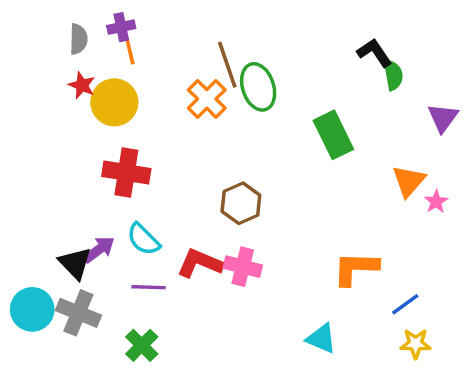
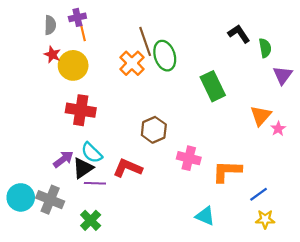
green semicircle: (393, 75) -> (265, 48), moved
black triangle: (75, 263) -> (83, 168), moved, turned 40
pink cross: (243, 267) -> (189, 158), moved

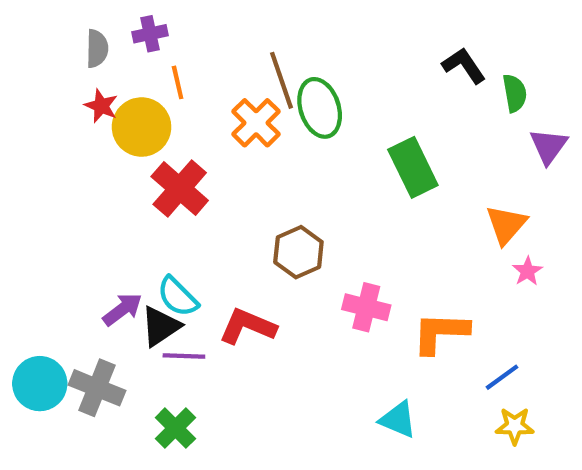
orange line: (83, 33) -> (178, 82), moved
red cross: (81, 110) -> (180, 189), moved, turned 32
pink star: (278, 129) -> (527, 271), moved

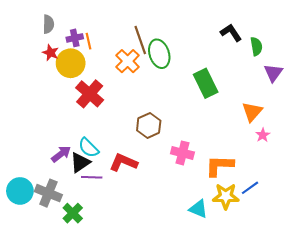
purple cross: (150, 34) -> (75, 38), moved
yellow star: (515, 426) -> (226, 196), moved, size x1.4
green cross: (175, 428) -> (73, 213), moved

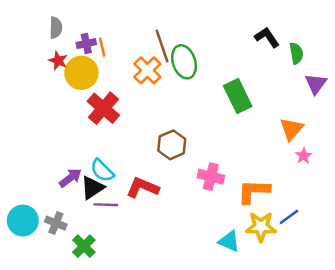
gray cross: (48, 193) -> (56, 223), size x0.7

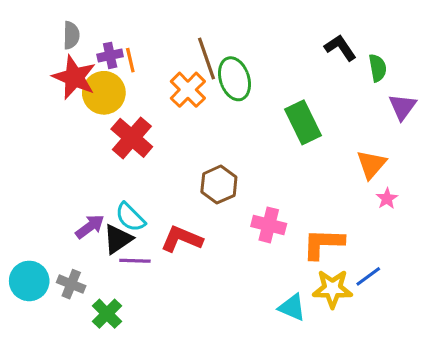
red star: (58, 61) -> (74, 77), size x1.8

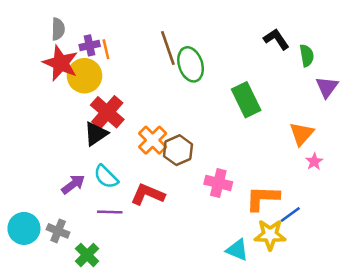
orange cross: (188, 90) -> (153, 140), moved
black triangle: (118, 239) -> (96, 134), moved
blue line: (368, 276) -> (290, 215), moved

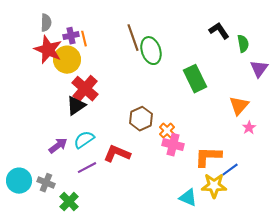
orange cross: (153, 140) -> (167, 131), moved, size x0.7
cyan semicircle: (106, 177) -> (84, 140), turned 100
purple line: (110, 212) -> (87, 168), turned -30

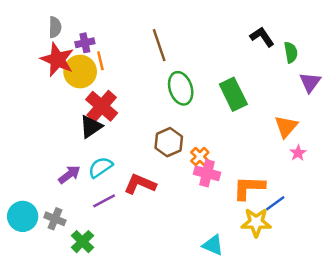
orange line: (84, 39) -> (100, 61), moved
green ellipse: (151, 51) -> (181, 88), moved
cyan triangle: (188, 198) -> (213, 245), moved

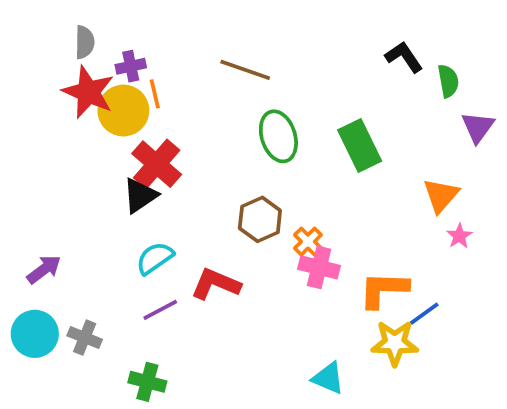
brown line: (159, 45) -> (245, 70), turned -52
purple arrow: (69, 174) -> (44, 269), moved
green cross: (82, 242) -> (147, 382), moved, turned -30

